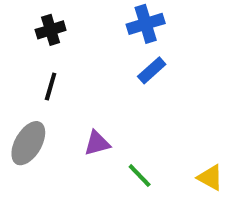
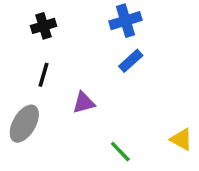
purple triangle: (97, 143) -> (84, 103), moved
yellow triangle: (210, 178) -> (181, 139), moved

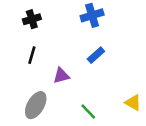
blue rectangle: (131, 61) -> (96, 55), moved
gray ellipse: (24, 124) -> (36, 105), moved

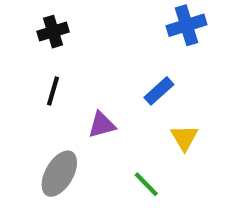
blue cross: (92, 15) -> (187, 25), moved
yellow triangle: (133, 103) -> (184, 138), moved, turned 30

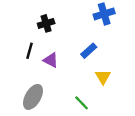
black cross: (53, 32) -> (46, 23), moved
purple triangle: (102, 125) -> (51, 60), moved, turned 42

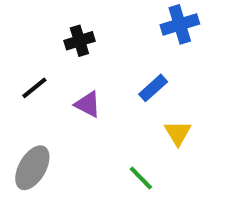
black line: (29, 51) -> (34, 88), moved, turned 35
gray ellipse: (33, 97) -> (32, 168), moved

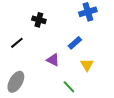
black cross: (79, 41) -> (39, 20), turned 32
purple triangle: (88, 104) -> (53, 60), moved

